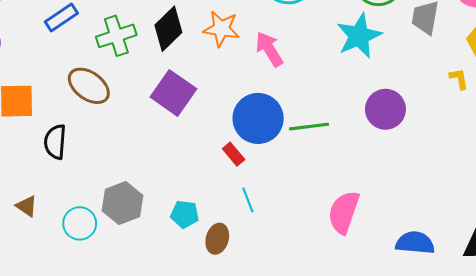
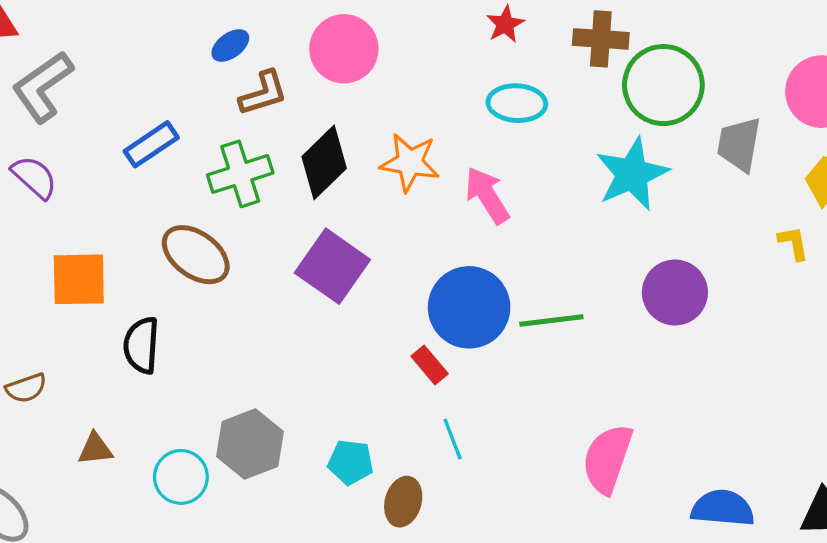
brown triangle: (27, 206) -> (95, 449), turned -40

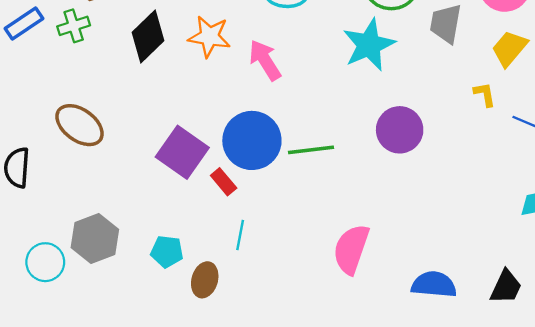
green cross: (240, 174) -> (74, 26), moved, size x0.7
brown ellipse: (196, 255) -> (80, 125), moved
purple square: (332, 266) -> (182, 152), moved
cyan line: (453, 439) -> (240, 235), turned 32

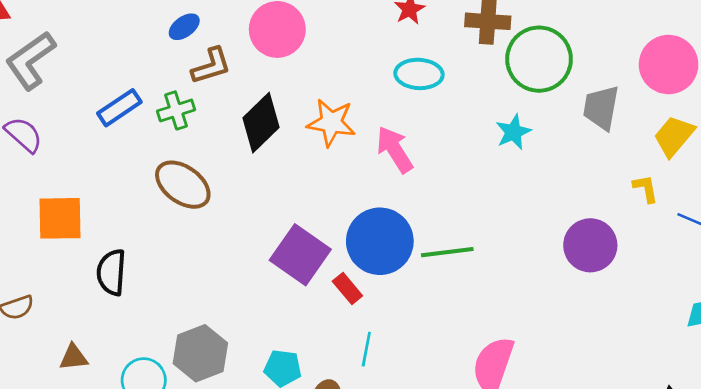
cyan star: (369, 45) -> (513, 132), size x0.6
brown ellipse: (80, 125) -> (183, 185), moved
purple circle: (400, 130) -> (590, 245), moved

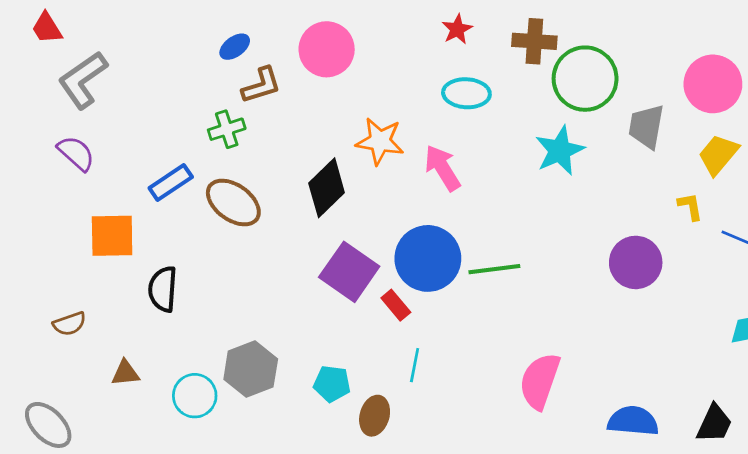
blue rectangle: (119, 108) -> (171, 183), moved
black diamond: (261, 123) -> (327, 188), moved
cyan star: (513, 132) -> (560, 151), size x1.4

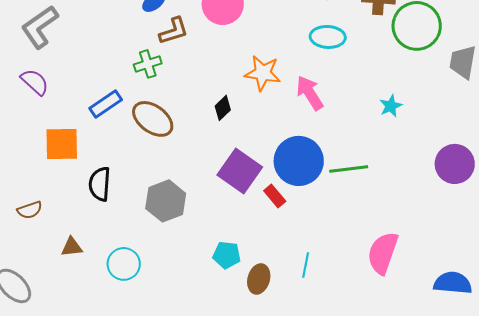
cyan star: (560, 151) -> (391, 106), moved, size x0.6
black diamond: (327, 188) -> (223, 108), size x0.6
cyan line: (415, 365) -> (306, 265), moved
gray hexagon: (251, 369) -> (166, 201), moved

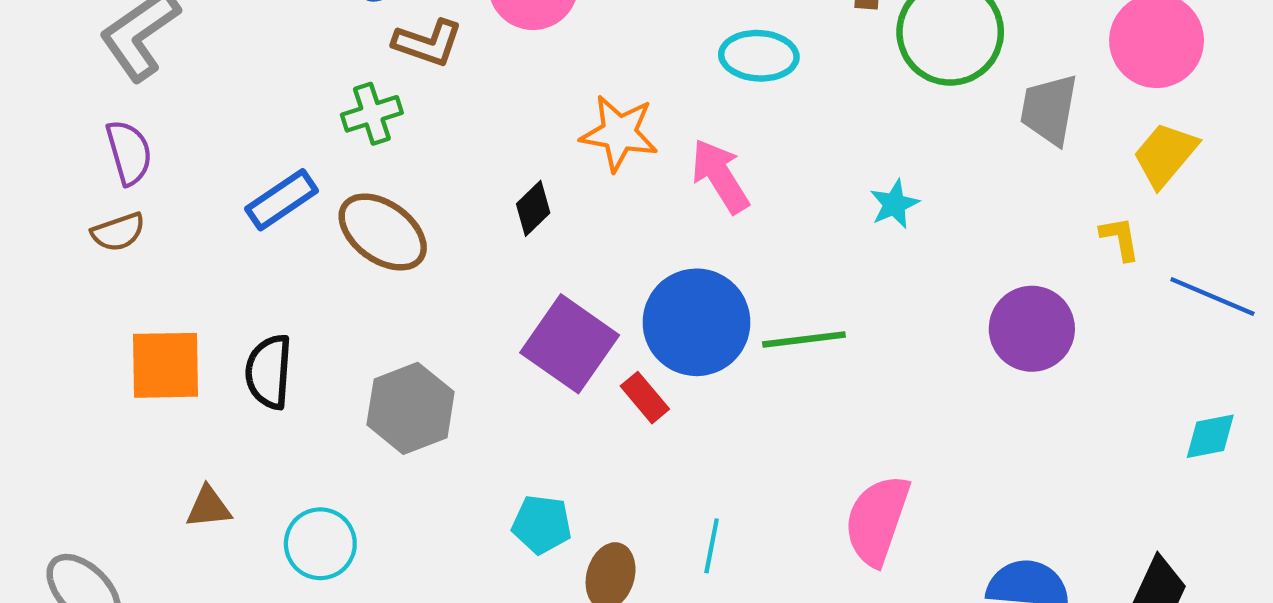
brown L-shape: (174, 31) -> (428, 43), turned 36
purple semicircle: (35, 82) -> (129, 152), turned 32
orange square: (62, 144) -> (166, 365), moved
brown semicircle: (30, 210) -> (118, 232), moved

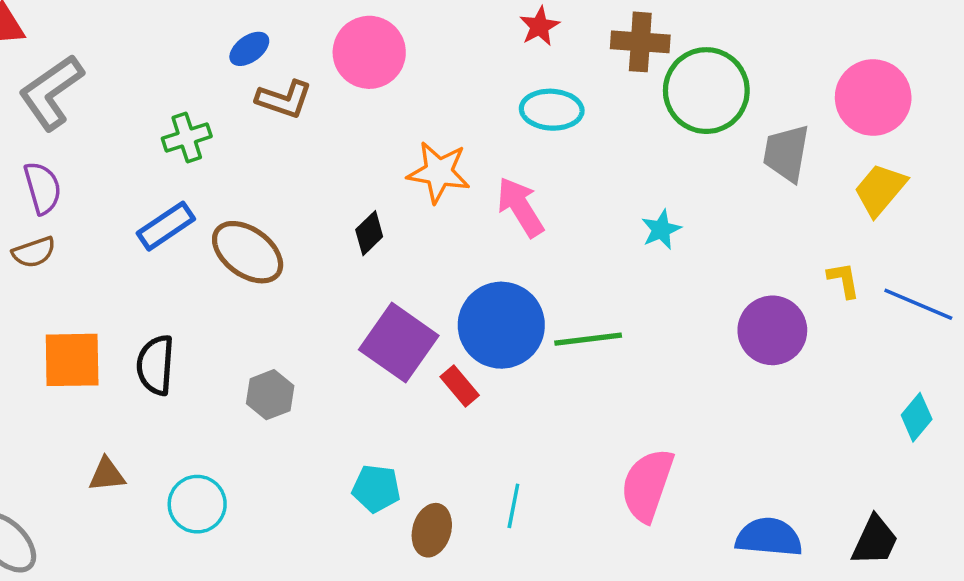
green cross: (372, 114) -> (187, 137), moved
yellow L-shape: (1120, 238) -> (844, 280), moved
gray hexagon: (411, 408) -> (270, 395), size x0.7
cyan diamond: (1210, 436) -> (917, 417), turned -39

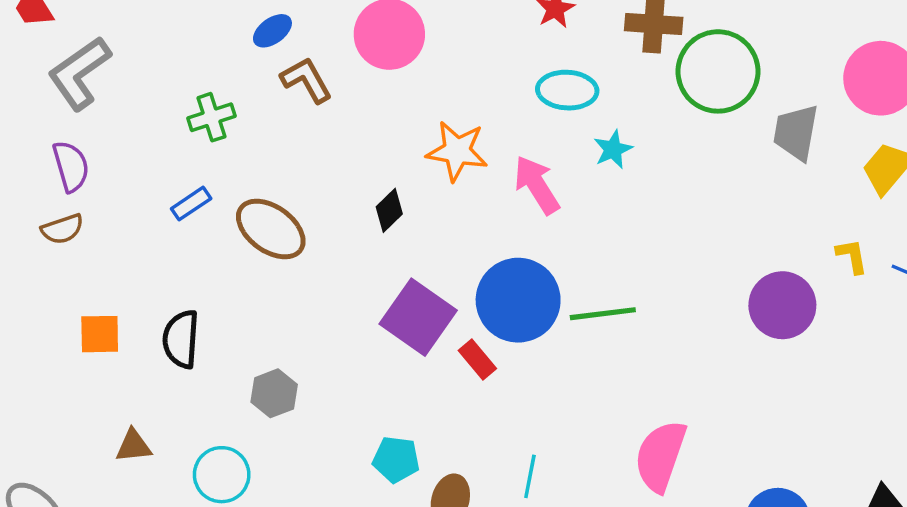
brown L-shape: (284, 99) -> (306, 80), turned -138
blue rectangle: (166, 226) -> (191, 204), size x0.7
cyan star: (661, 230) -> (613, 149), moved
orange square: (72, 360) -> (100, 334), size x0.7
gray hexagon: (270, 395) -> (274, 393), moved

